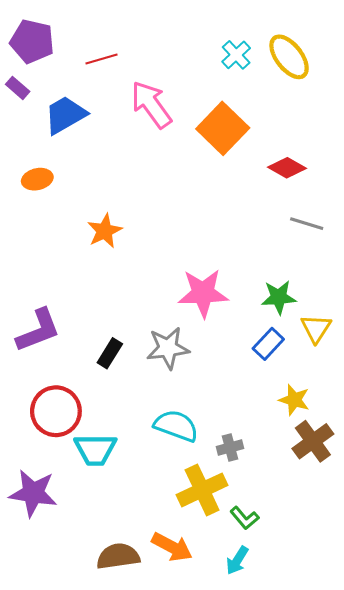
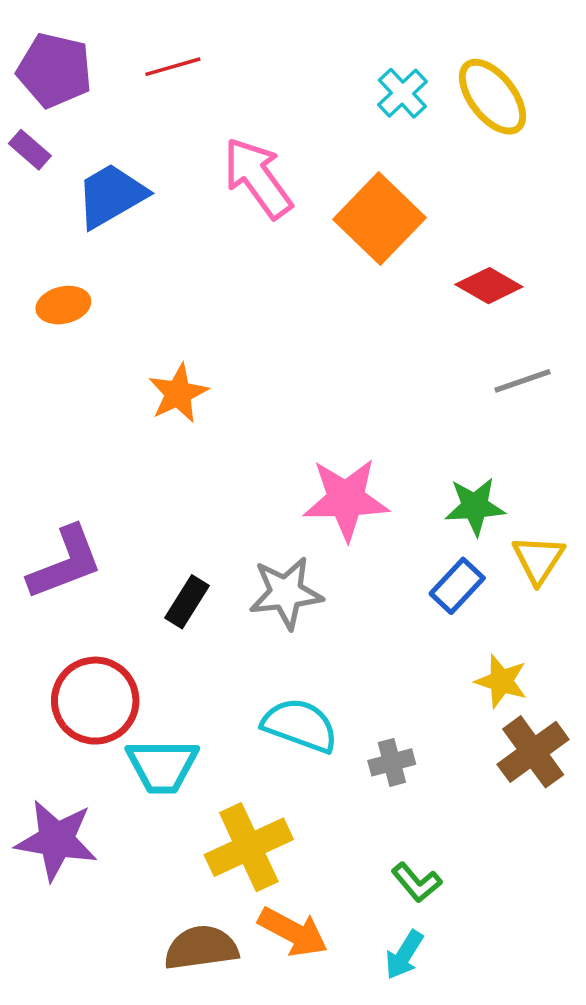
red line: (102, 59) -> (173, 67), moved
gray line: (307, 224) -> (523, 381), turned -36
yellow cross: (202, 490) -> (249, 847), moved

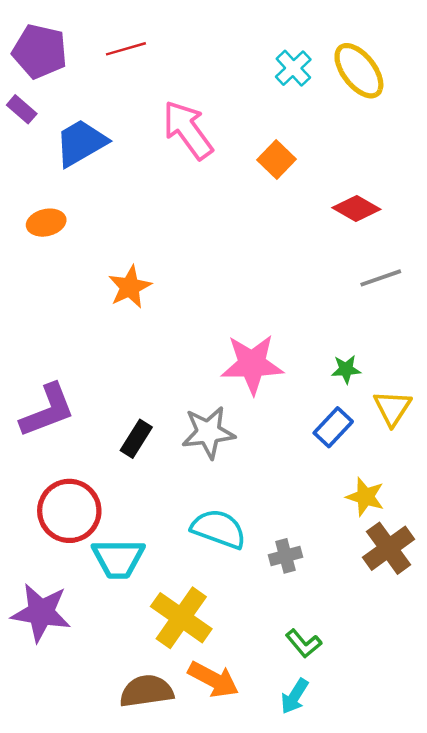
orange square: (379, 219) -> (277, 160), size x0.6
green star: (475, 506) -> (346, 369), size x0.7
yellow cross: (249, 847) -> (181, 618), turned -30

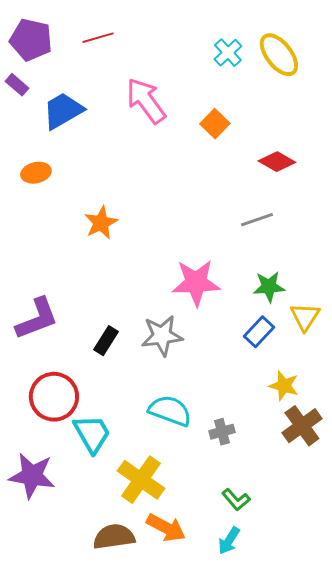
gray line: (381, 278) -> (257, 220), moved
green star: (346, 369) -> (269, 287), size x1.4
cyan trapezoid: (118, 559) -> (92, 434), turned -120

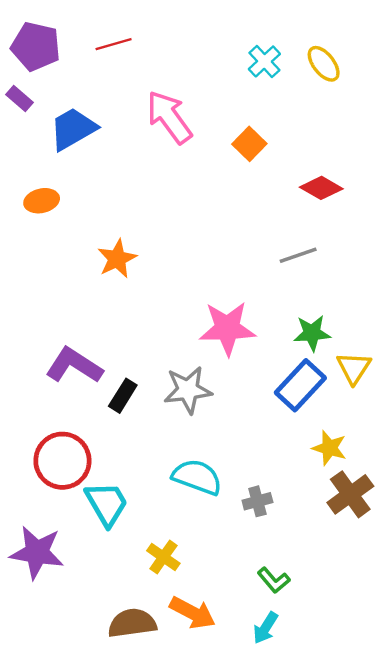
yellow ellipse: (279, 55) -> (324, 64), size x0.7
purple L-shape: (37, 319) -> (74, 366), moved, turned -126
blue rectangle: (259, 332) -> (300, 385), size x1.4
yellow cross: (141, 480) -> (163, 557), size x0.6

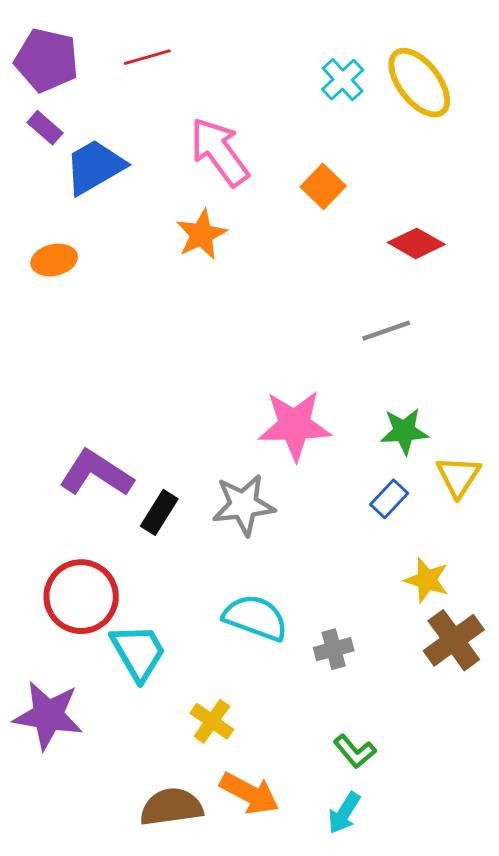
yellow ellipse: (324, 64) -> (419, 83), size x1.5
purple rectangle: (20, 99) -> (45, 128), moved
orange star: (117, 259) -> (201, 234), moved
blue rectangle: (300, 385) -> (389, 499), size x0.6

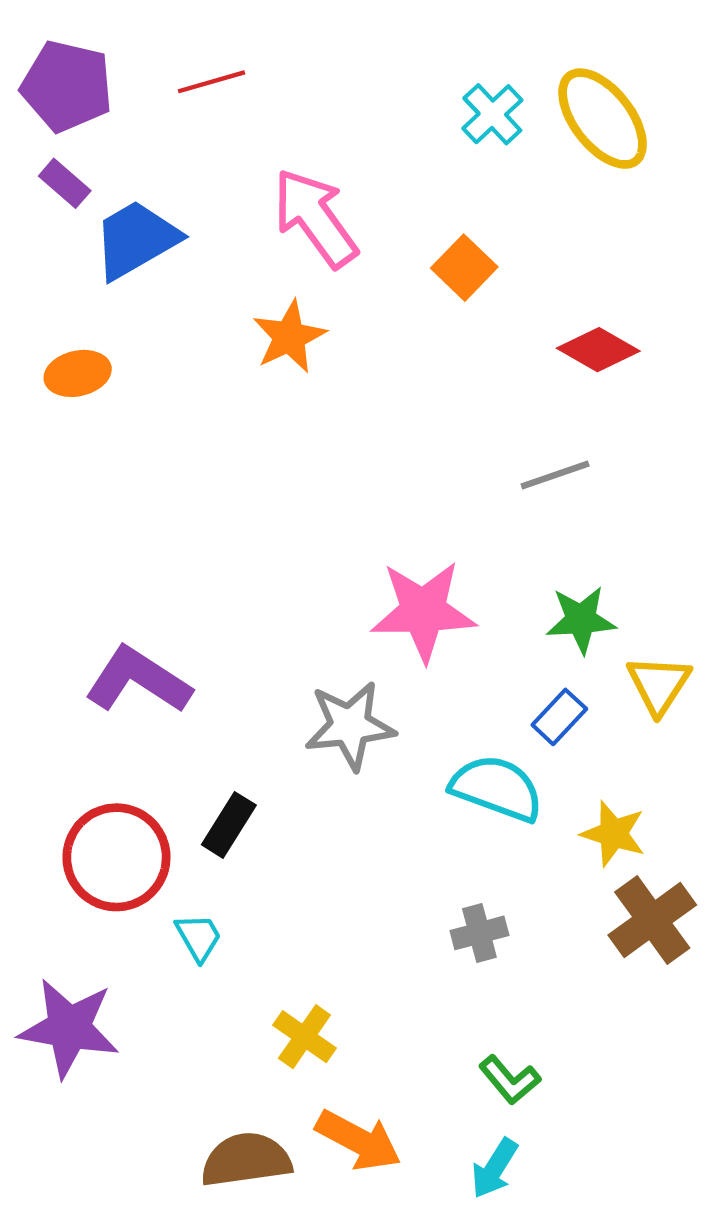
black rectangle: (159, 512) -> (229, 825), moved
cyan semicircle: (255, 618) -> (497, 788), moved
cyan trapezoid: (138, 652) -> (199, 937), size x0.6

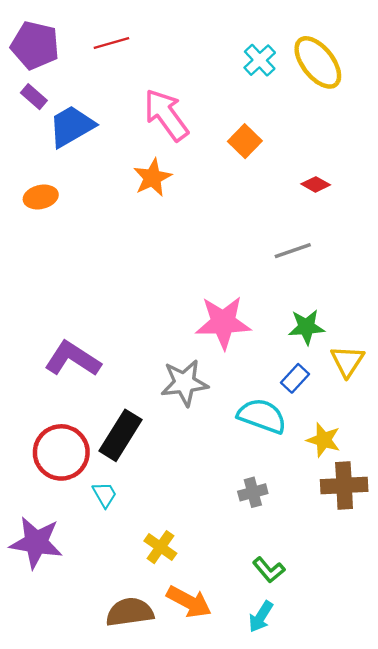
red diamond: (598, 350) -> (316, 184), size x0.7
black rectangle: (229, 825) -> (121, 435), size x1.5
brown cross: (652, 920) -> (344, 486), turned 33

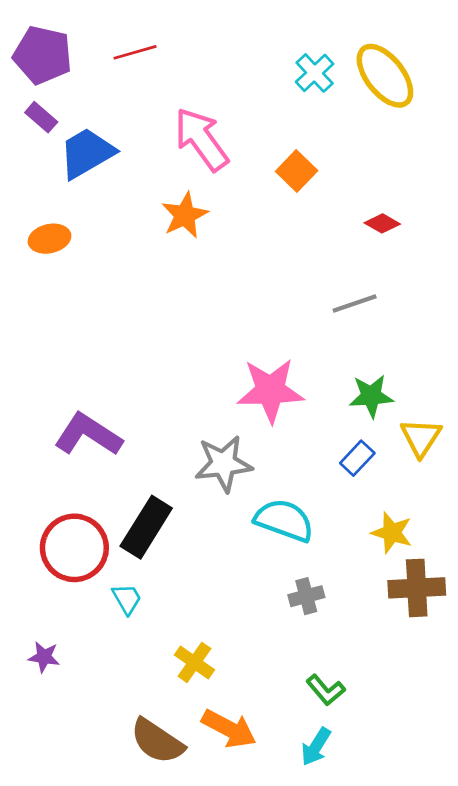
cyan semicircle: (262, 416) -> (284, 520), moved
purple star: (36, 543) -> (44, 657), size x0.5
brown semicircle: (130, 612) -> (157, 741), turned -138

